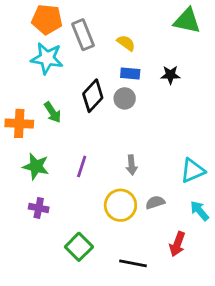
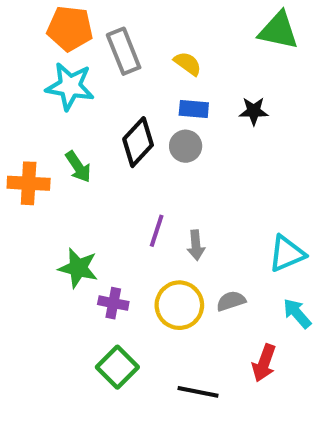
green star: (36, 166) -> (78, 268), moved
purple line: (82, 166) -> (157, 231), moved
purple cross: (39, 208) -> (113, 303), moved

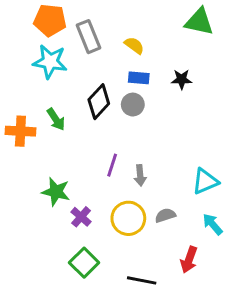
purple cross: (113, 303) -> (81, 217), turned 30

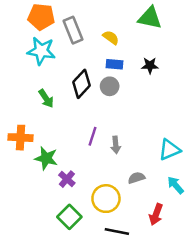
green triangle: (199, 22) -> (150, 18), moved
orange cross: (20, 131) -> (21, 138), moved
yellow circle: (128, 218) -> (106, 199), moved

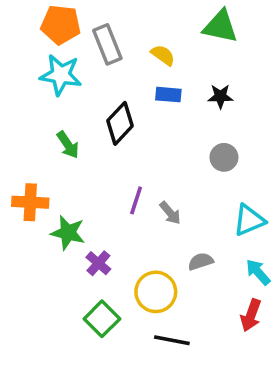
gray circle: (110, 86) -> (224, 157), moved
gray arrow: (116, 145) -> (170, 213), turned -35
red arrow: (156, 214) -> (251, 315), moved

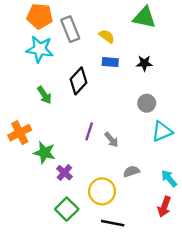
orange cross: (30, 202) -> (20, 133), turned -30
cyan triangle: (249, 220) -> (162, 131), moved

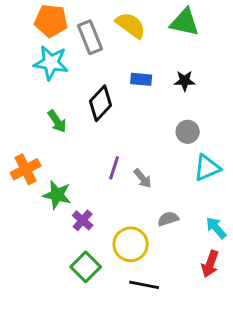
yellow semicircle: (107, 36) -> (131, 25), moved, size x1.5

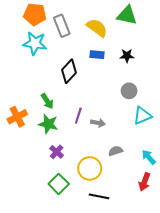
yellow semicircle: (131, 25) -> (97, 28), moved
green arrow: (57, 121) -> (47, 101), moved
gray arrow: (143, 178) -> (98, 123), turned -40
green star: (57, 195) -> (48, 124), moved

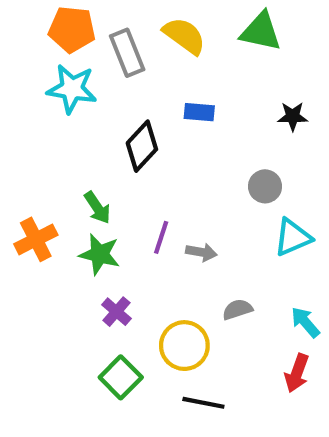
yellow semicircle: (97, 28) -> (184, 36), moved
black star: (127, 56) -> (293, 116), moved

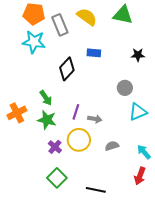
yellow circle: (184, 346) -> (79, 140), moved

